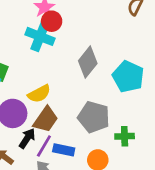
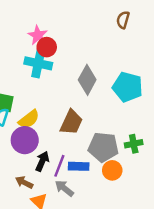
yellow semicircle: (39, 94) -> (29, 119), moved
gray pentagon: (94, 117) -> (103, 147), moved
brown trapezoid: (46, 119) -> (71, 122), moved

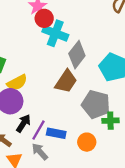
cyan cross: (38, 63) -> (55, 33), moved
brown trapezoid: (71, 122) -> (66, 81), moved
gray pentagon: (103, 147) -> (96, 104), moved

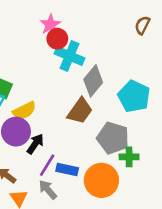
black arrow: (23, 123) -> (35, 144), moved
orange circle: (87, 142) -> (101, 180), size x1.6

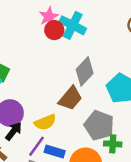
cyan cross: (69, 56) -> (73, 25), moved
yellow semicircle: (24, 111) -> (45, 122), moved
black arrow: (35, 144) -> (14, 131), moved

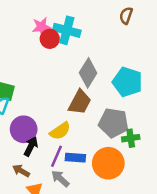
pink star: (49, 17) -> (42, 27), turned 30

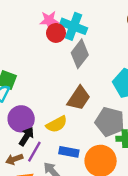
gray diamond: (88, 73) -> (80, 54), moved
purple line: (57, 156) -> (34, 152), moved
brown arrow: (21, 171) -> (14, 159), turned -56

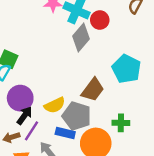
red circle: (56, 33) -> (100, 20), moved
brown trapezoid: (79, 98) -> (93, 90), moved
gray pentagon: (110, 122) -> (77, 116), moved

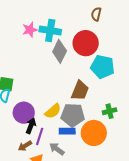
red circle: (100, 20) -> (86, 43), moved, size x1.6

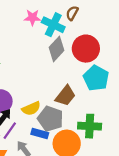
brown semicircle: (96, 14) -> (72, 13), moved
green cross: (110, 111) -> (90, 126), size x1.5

